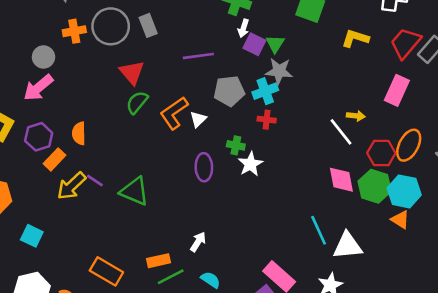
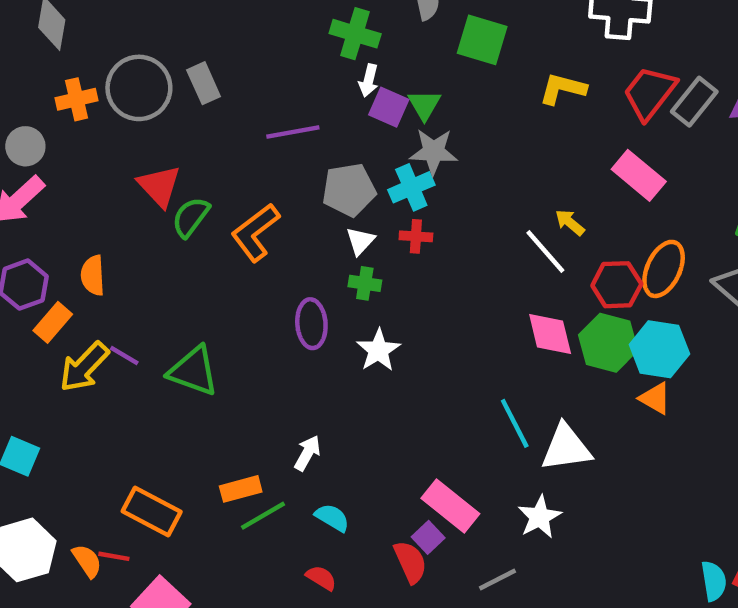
red triangle: (132, 72) -> (159, 186), moved
pink rectangle: (397, 90) -> (639, 175), turned -72
yellow arrow: (356, 116) -> (570, 222), turned -144
white triangle: (198, 119) -> (360, 241), moved
white star: (250, 164) -> (378, 350), moved

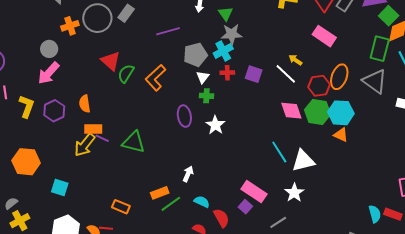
gray rectangle: (204, 83) -> (126, 13), turned 66
purple square: (389, 107) -> (254, 74), moved
orange rectangle: (53, 322) -> (93, 129), moved, turned 54
orange rectangle: (152, 512) -> (121, 207), size x0.7
red semicircle: (410, 562) -> (221, 218), moved

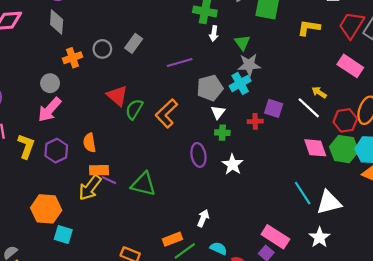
gray circle: (97, 18) -> (102, 49), size x0.6
red cross: (227, 73) -> (255, 121), moved
orange hexagon: (26, 162) -> (46, 209), moved

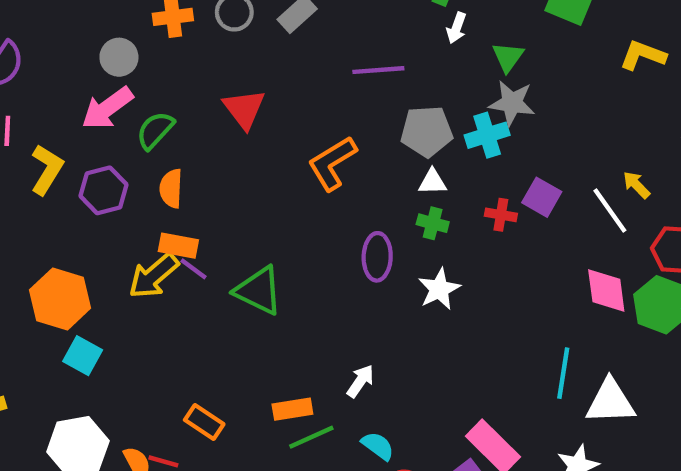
green semicircle: (134, 109) -> (155, 130), moved
white triangle: (218, 112) -> (432, 182), turned 40
cyan line: (303, 193) -> (563, 373), turned 30

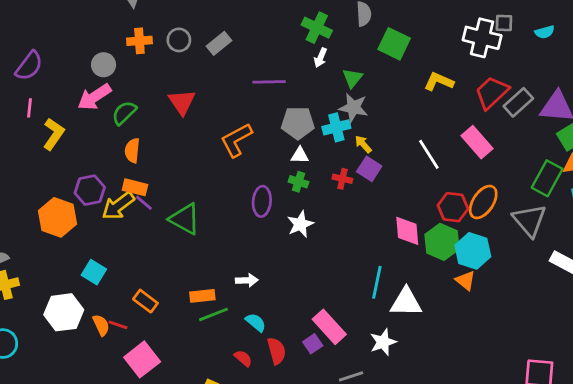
yellow arrow: (636, 185) -> (363, 144), moved
purple hexagon: (103, 190) -> (90, 190), moved
white line: (610, 210) -> (429, 154), moved
cyan square: (83, 356) -> (94, 272), moved
white arrow: (360, 381) -> (247, 280), turned 50

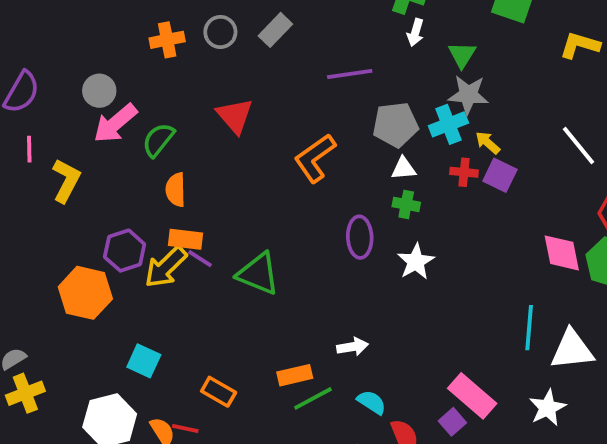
gray circle: (104, 65) -> (99, 91), moved
red cross: (342, 179) -> (464, 172), moved

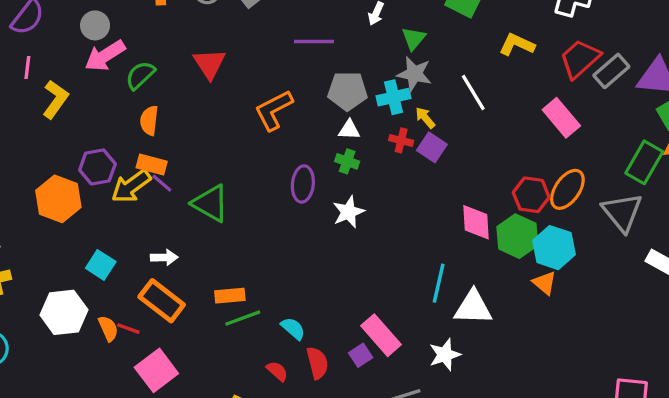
white line: (578, 146) -> (473, 92), moved
white arrow: (353, 347) -> (164, 257), moved
orange rectangle: (219, 392) -> (162, 301), size x1.5

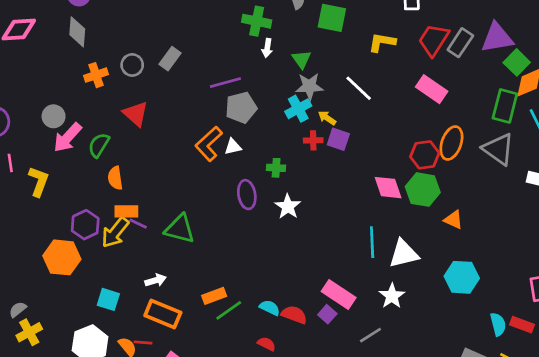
red triangle: (209, 64) -> (136, 114), moved
gray pentagon: (348, 91) -> (241, 108), moved
white triangle: (349, 130) -> (233, 147), moved
cyan hexagon: (554, 248) -> (462, 277), moved
red semicircle: (317, 363) -> (294, 315), moved, turned -40

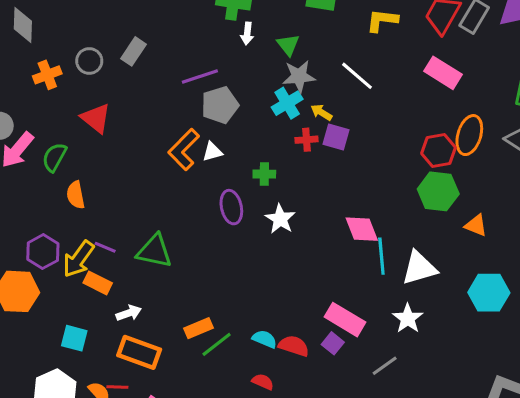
pink diamond: (388, 188) -> (362, 229), moved
orange rectangle: (126, 211) -> (98, 283), moved, turned 30

